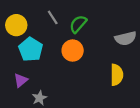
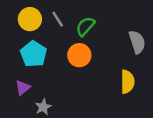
yellow circle: (16, 25) -> (30, 19), moved
gray semicircle: (126, 38) -> (137, 42), turned -95

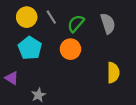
gray semicircle: (137, 42) -> (108, 23), moved
purple triangle: (23, 88) -> (12, 78), moved, turned -48

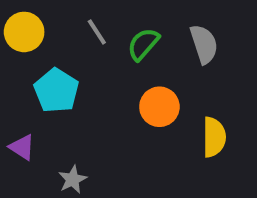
yellow circle: (27, 17) -> (24, 32), moved
orange circle: (70, 49) -> (159, 107), moved

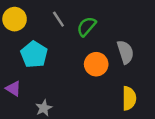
gray semicircle: (204, 44) -> (125, 52), moved
yellow semicircle: (214, 137) -> (129, 98), moved

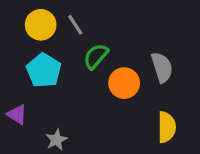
yellow circle: (15, 19) -> (41, 25), moved
green semicircle: (86, 26) -> (96, 56), moved

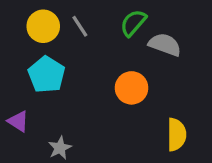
green semicircle: (96, 56) -> (133, 23), moved
gray semicircle: (162, 67) -> (165, 45), moved, turned -52

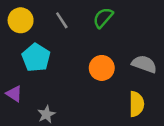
yellow circle: (43, 26) -> (21, 20), moved
gray semicircle: (165, 45) -> (144, 64), moved

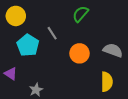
gray line: (62, 20) -> (52, 33), moved

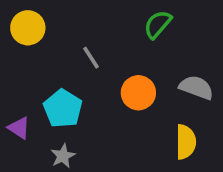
green semicircle: (81, 14) -> (158, 24), moved
cyan pentagon: (28, 45) -> (63, 109), moved

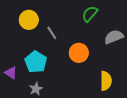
yellow circle: (28, 28) -> (29, 20), moved
gray semicircle: (196, 87) -> (114, 37), moved, turned -42

